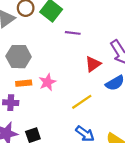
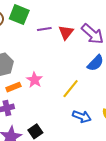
red triangle: (93, 64) -> (66, 32), moved

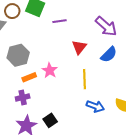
red triangle: (66, 32) -> (79, 47), moved
yellow line: (71, 89) -> (85, 79), turned -42

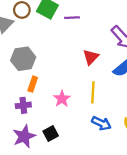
purple line: (60, 21) -> (72, 18), moved
pink star: (50, 70) -> (62, 99), moved
orange rectangle: (29, 77) -> (33, 84), turned -56

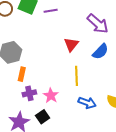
pink star: (62, 99) -> (51, 95), moved
purple cross: (23, 105) -> (29, 93), moved

